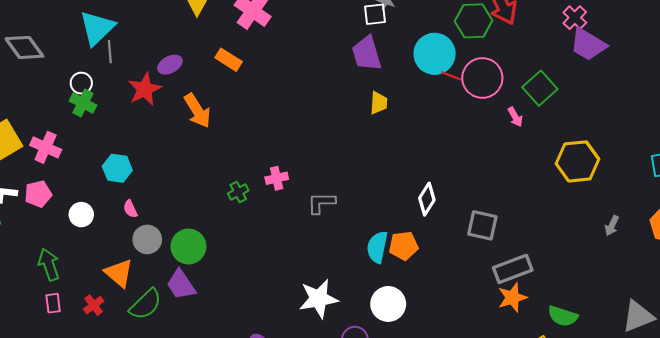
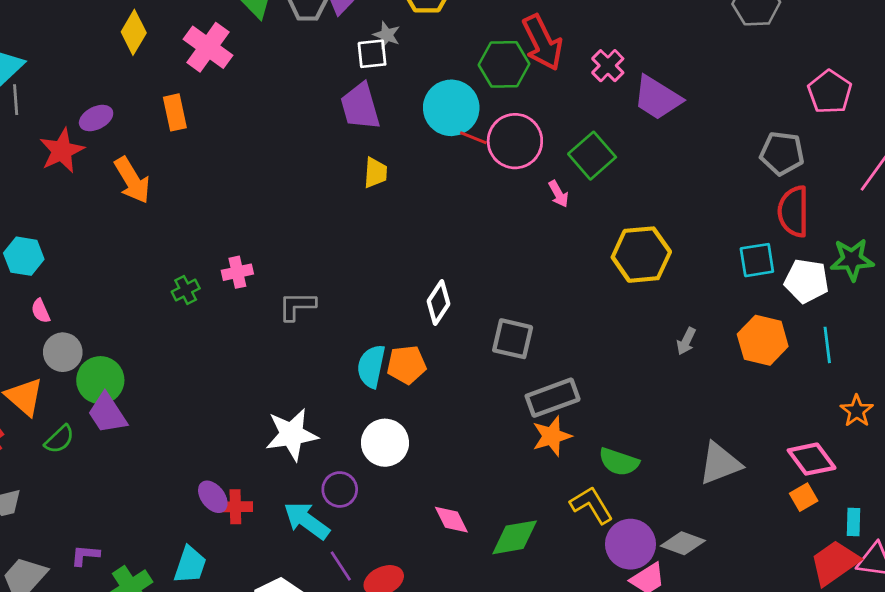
pink cross: (575, 18) -> (608, 66), moved
orange rectangle: (229, 60) -> (175, 112), turned 45
green circle: (188, 247) -> (100, 380), moved
green semicircle: (145, 304) -> (59, 439), size x0.7

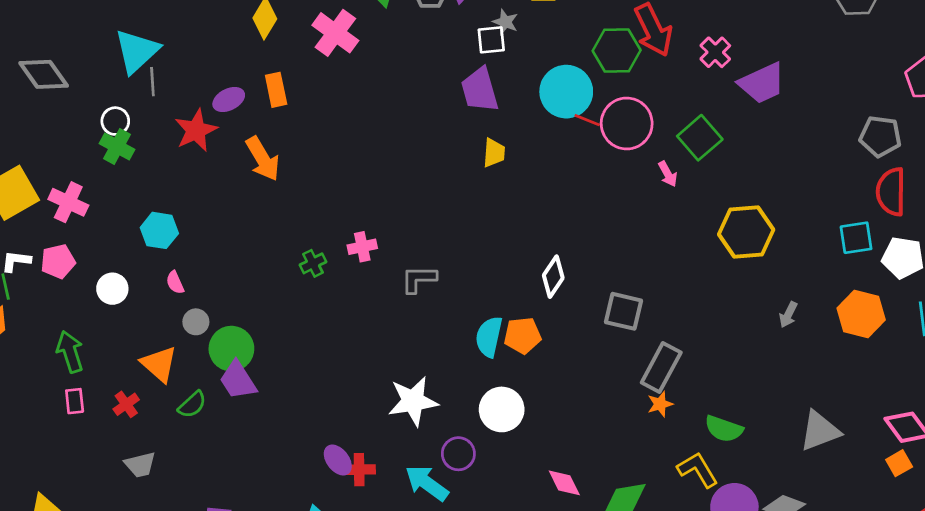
purple trapezoid: (657, 98) -> (762, 83), turned -57
orange rectangle: (175, 112) -> (276, 90), moved
gray circle: (63, 352) -> (196, 322), size x0.7
gray rectangle: (553, 398) -> (661, 368), turned -42
orange star: (552, 436) -> (660, 404), size x0.7

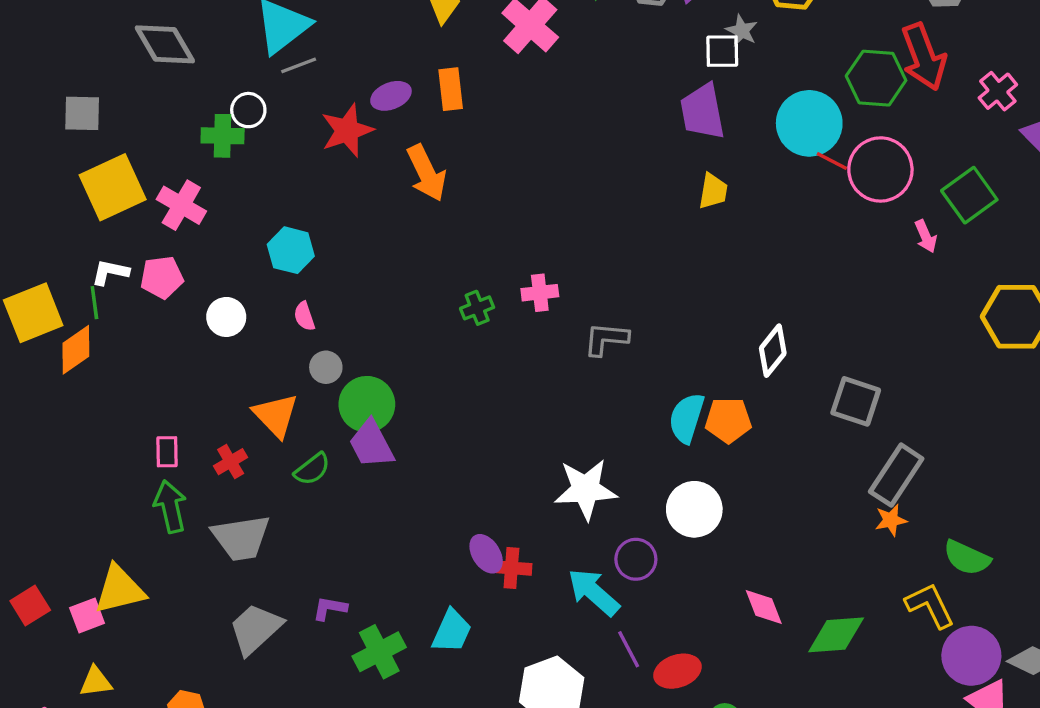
gray line: (152, 82) -> (299, 65), turned 68
green cross: (117, 147) -> (223, 136), moved, turned -32
green arrow: (70, 352) -> (170, 507), moved
gray trapezoid: (140, 465) -> (241, 538), size x1.5

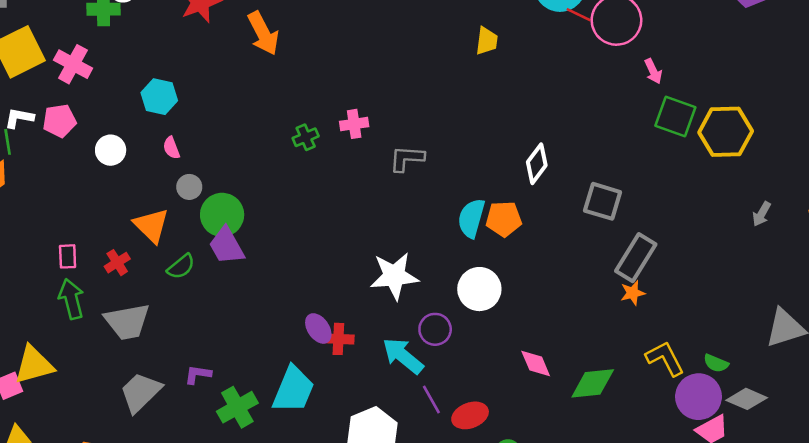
green square: (969, 195) -> (675, 117), moved, turned -33
green semicircle: (967, 558) -> (716, 363), moved, size x0.7
cyan trapezoid: (452, 631) -> (293, 390), size x1.4

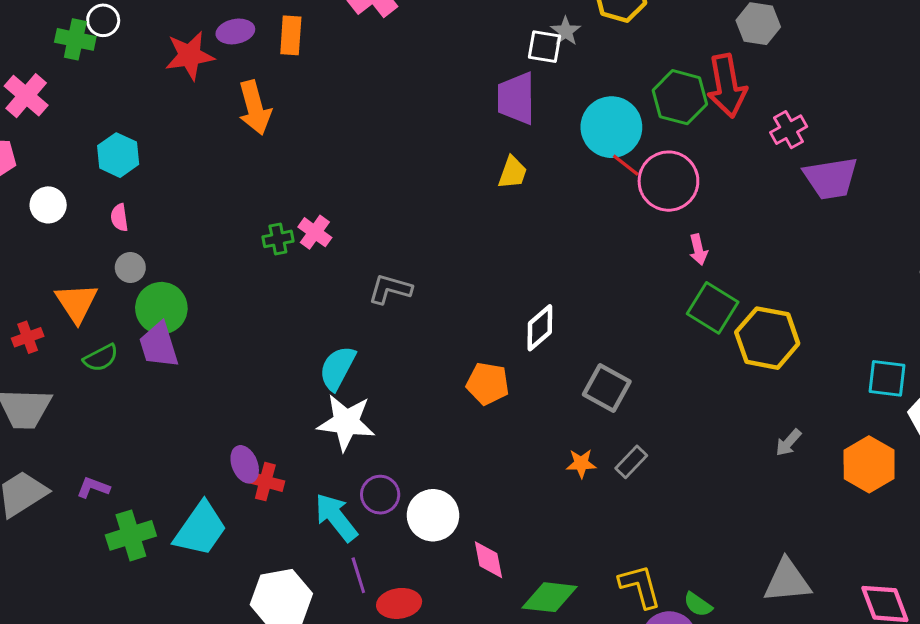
pink cross: (354, 124) -> (315, 232), moved, turned 32
cyan semicircle: (471, 218) -> (337, 368), moved
gray rectangle: (636, 258) -> (631, 462), size x0.6
white circle: (479, 289) -> (433, 515), moved
orange star: (633, 293) -> (581, 463), moved

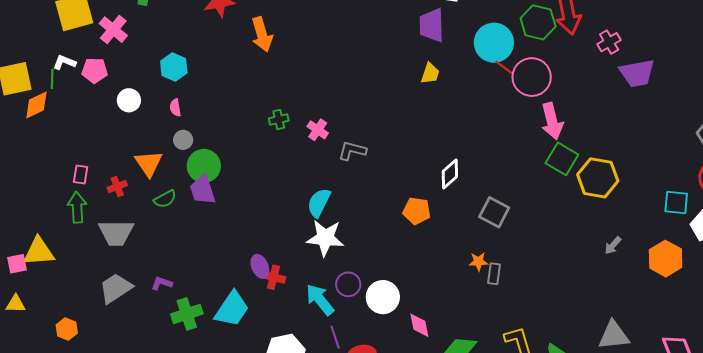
pink cross: (315, 232) -> (318, 130), moved
pink arrow: (698, 250) -> (552, 121), size x1.8
gray rectangle: (631, 462) -> (494, 274), moved, turned -35

